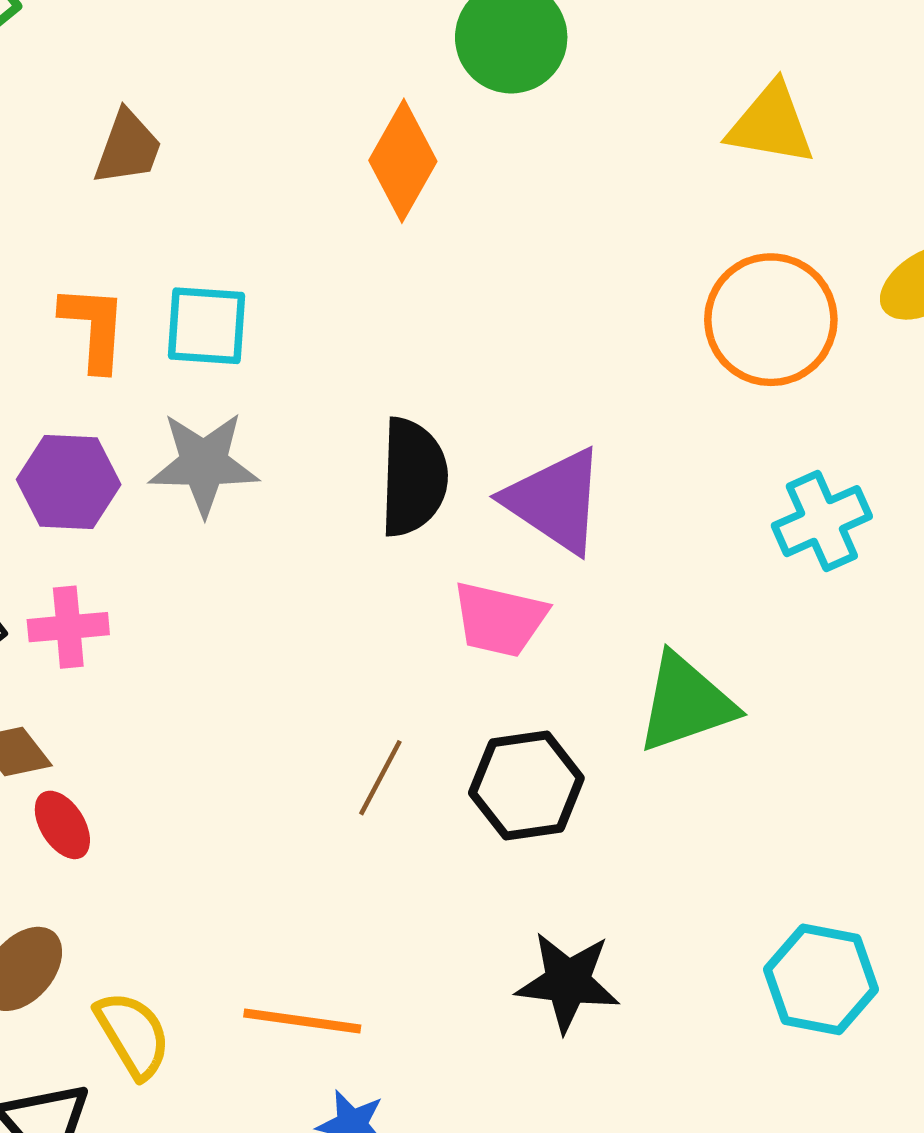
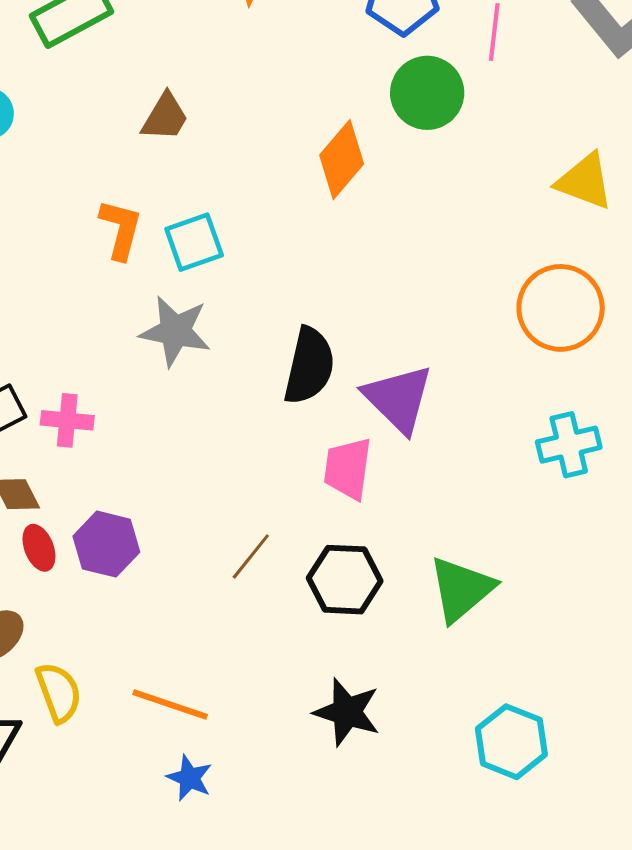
cyan square: (206, 326) -> (194, 242), turned -34
purple hexagon: (69, 482) -> (106, 544), moved
pink trapezoid: (500, 619) -> (348, 469), turned 74
green triangle: (686, 703) -> (461, 589), moved, turned -32

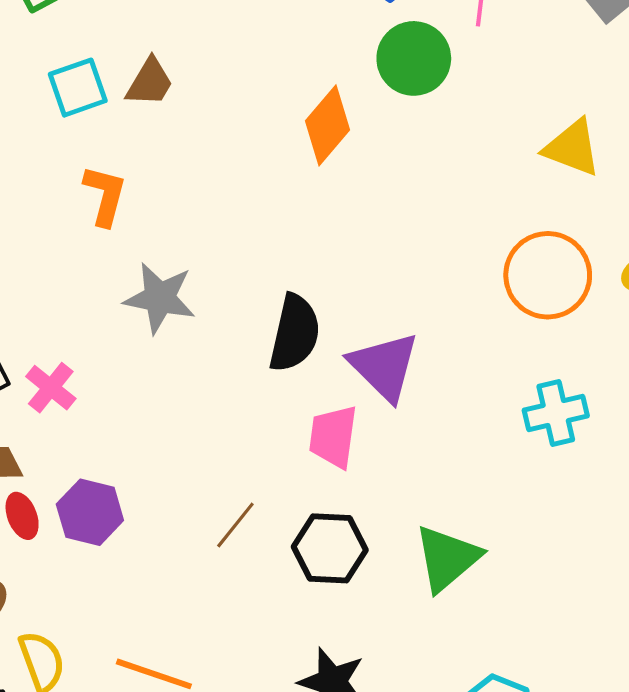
cyan square: (194, 242) -> (78, 88), moved
pink cross: (67, 420) -> (51, 388), turned 33

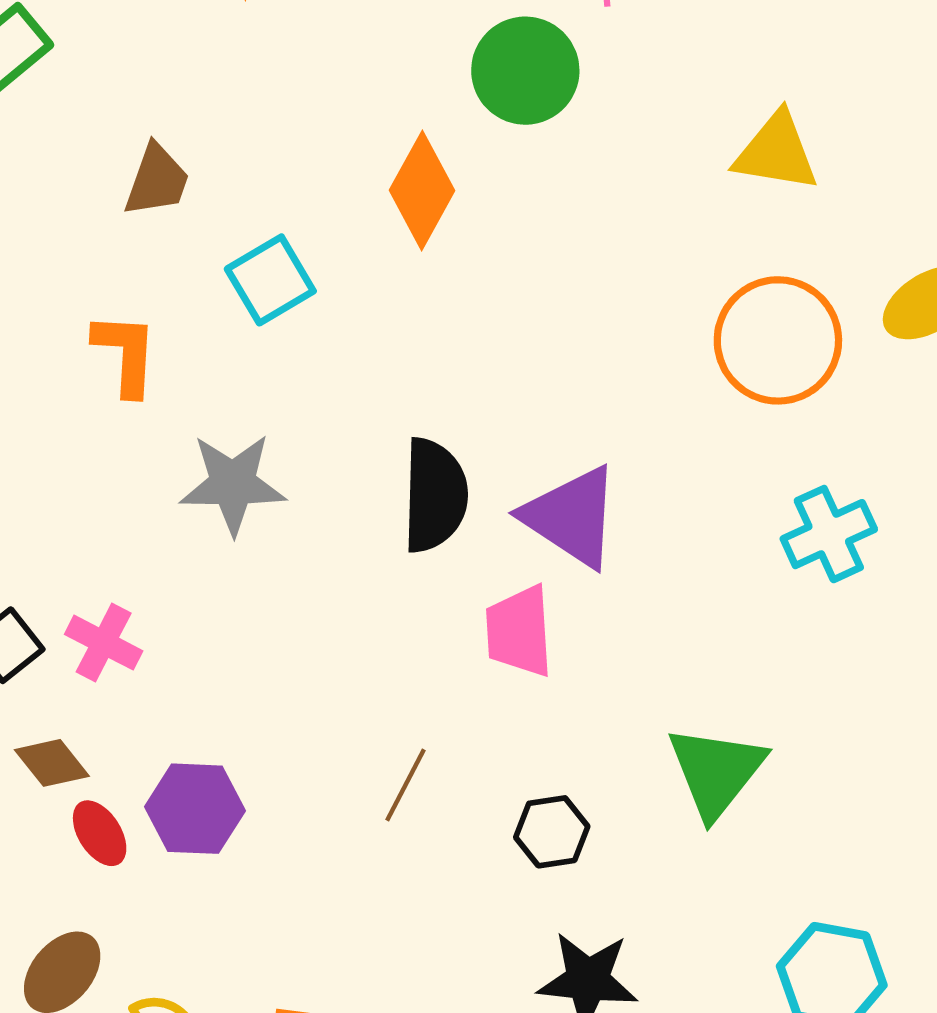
cyan square: (78, 88) -> (270, 280), moved
black hexagon: (330, 548) -> (552, 832), moved, size x0.7

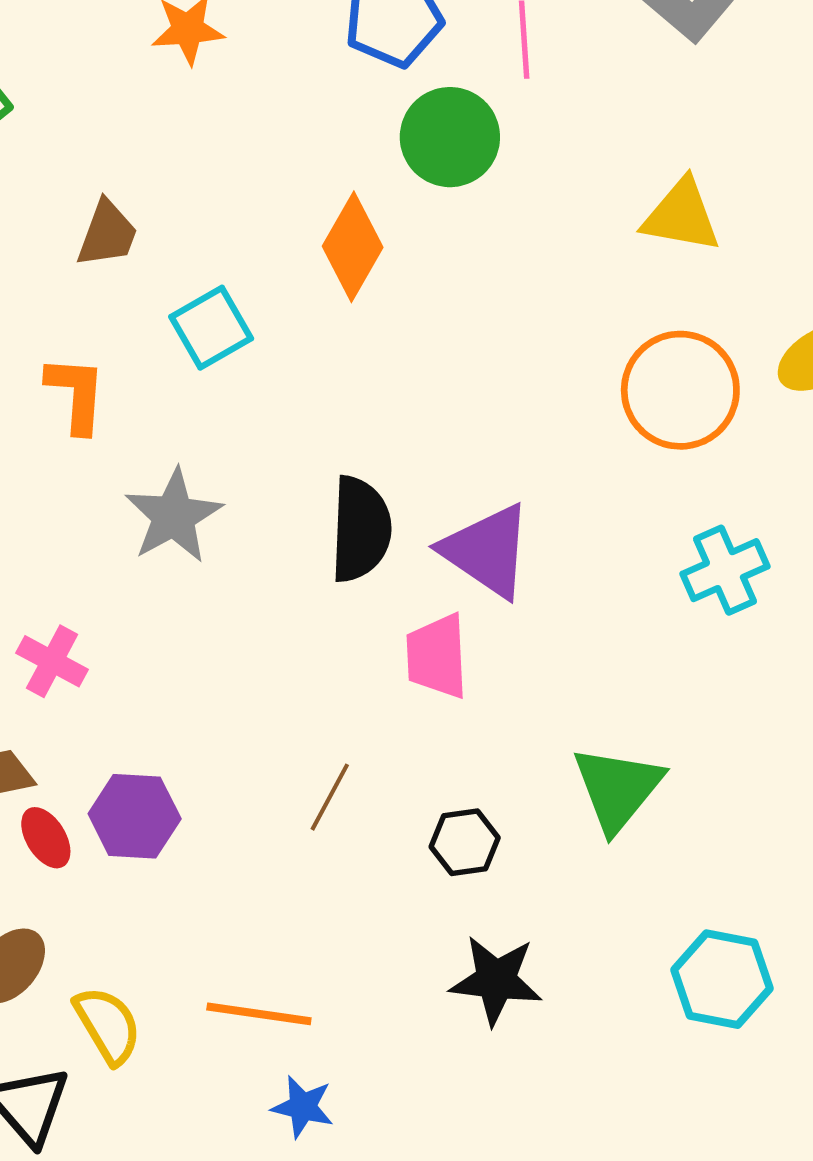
gray star: (233, 484) -> (174, 516), turned -30

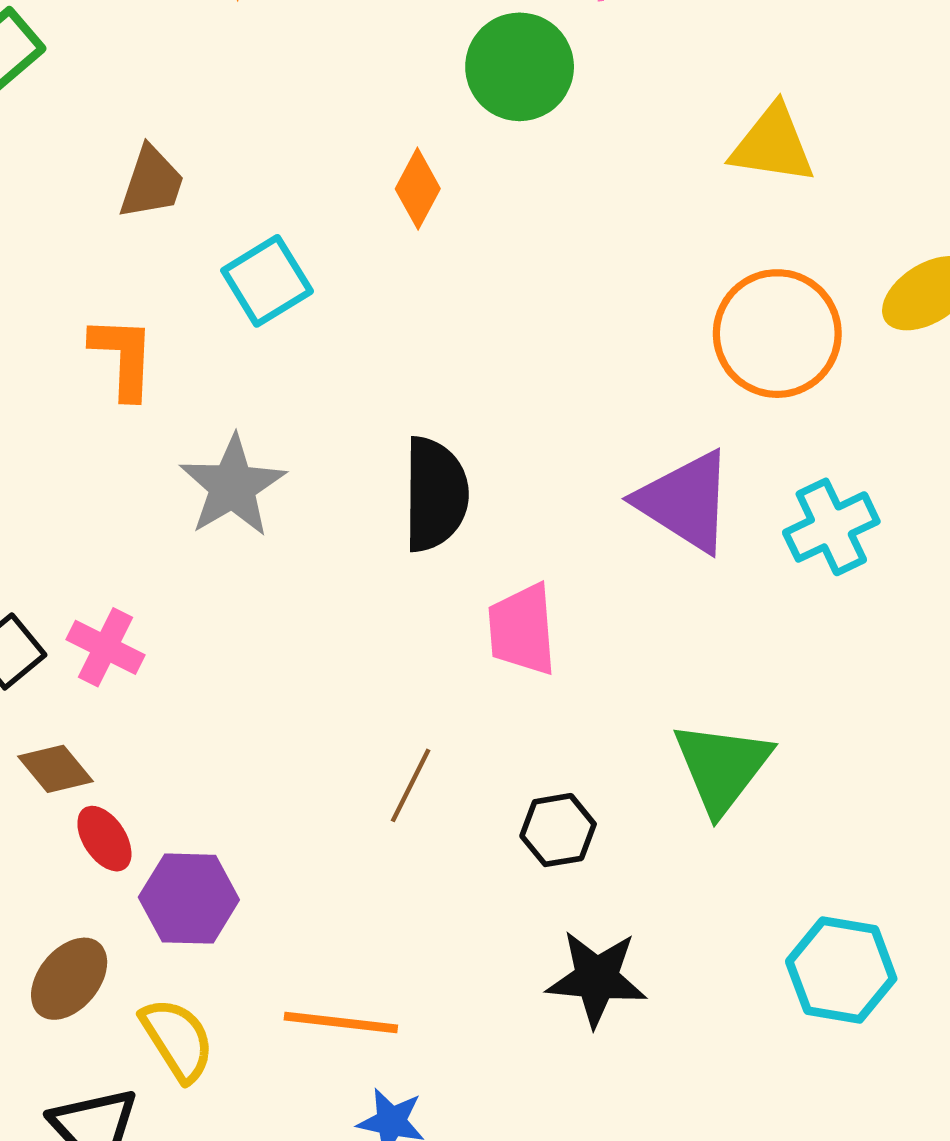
orange diamond: (353, 247) -> (418, 189), size x0.7
purple triangle: (487, 551) -> (685, 501), moved
purple hexagon: (135, 816) -> (189, 899), moved

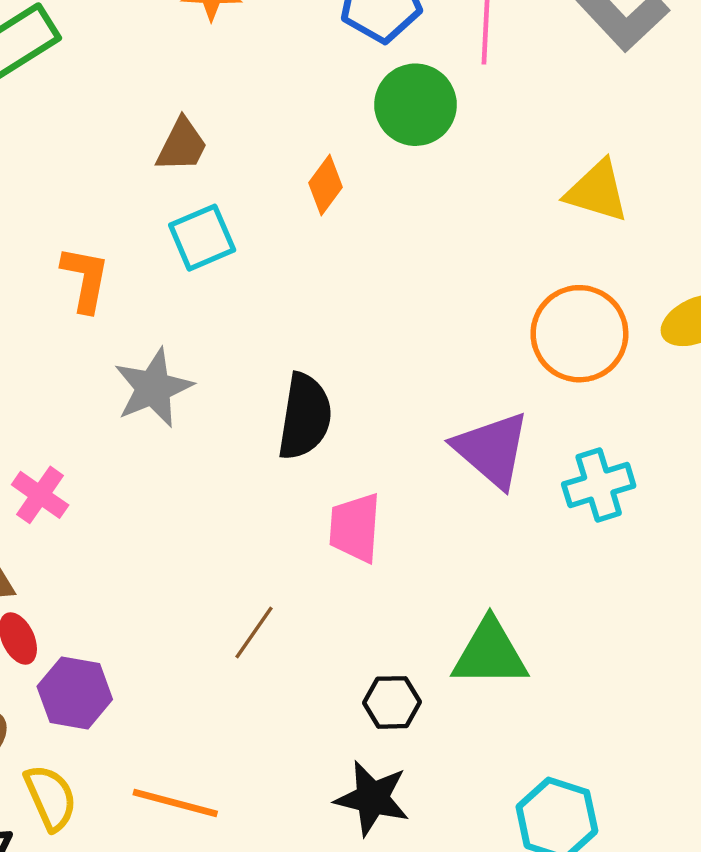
brown trapezoid: (152, 183) -> (182, 145), moved
green triangle: (722, 767) -> (490, 653), turned 44
black hexagon: (558, 830) -> (392, 702), moved

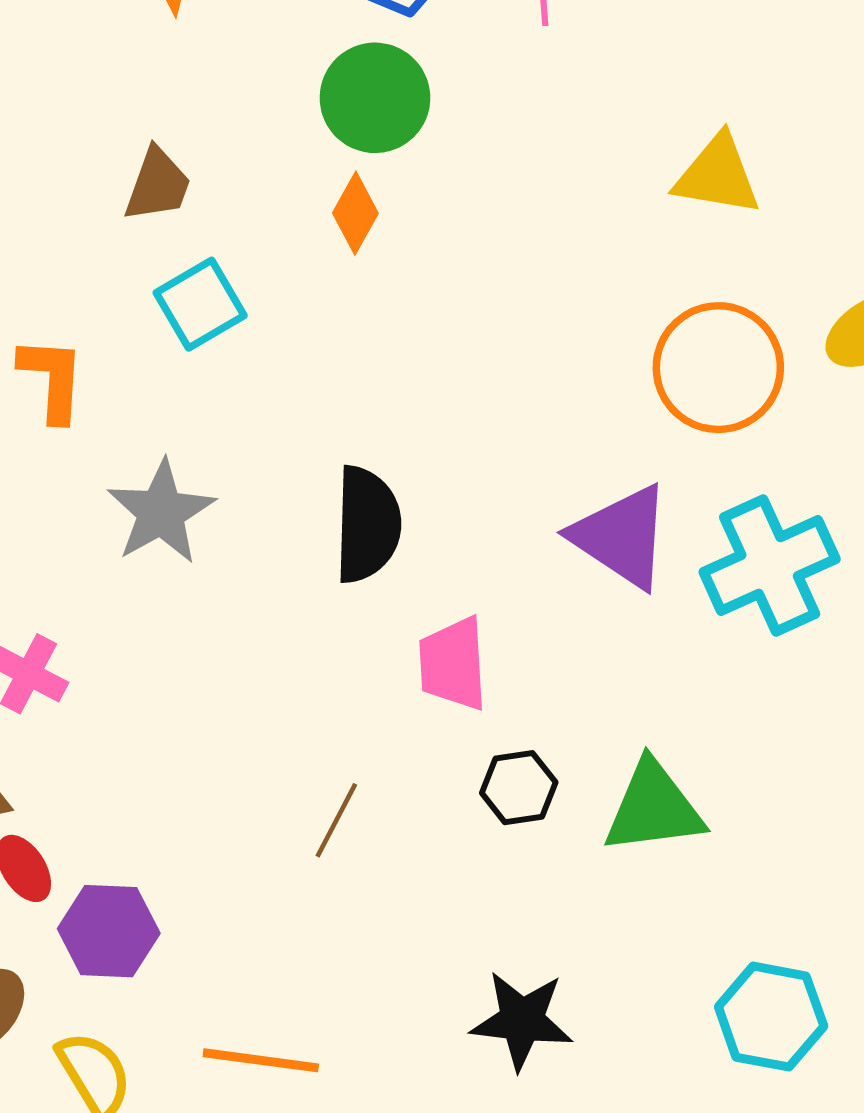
green circle: (415, 105) -> (375, 98), moved
cyan cross: (599, 485) -> (770, 566), size x1.4
black hexagon: (392, 702) -> (519, 788), moved

